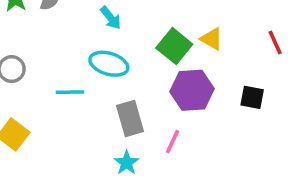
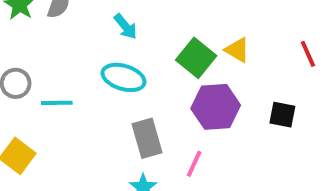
cyan line: (70, 92) -> (57, 103), moved

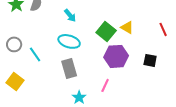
cyan line: (57, 103) -> (35, 54), turned 56
gray rectangle: (147, 138) -> (69, 68), moved

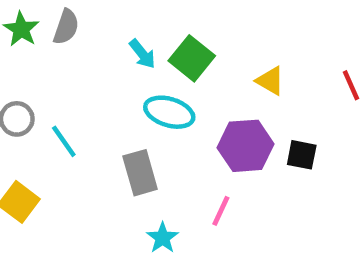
green square: (106, 31) -> (192, 58), moved
cyan ellipse: (69, 41) -> (169, 112), moved
black square: (150, 60) -> (302, 155), moved

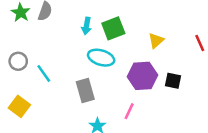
cyan arrow: (142, 54) -> (86, 26), turned 49
green square: (192, 58) -> (113, 28), turned 30
yellow triangle: (270, 81) -> (156, 41), turned 49

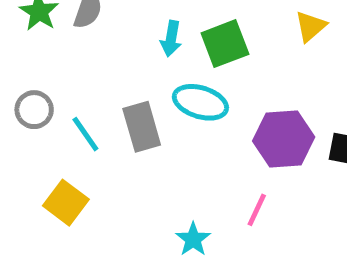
yellow triangle: (156, 41) -> (311, 26), moved
gray rectangle: (85, 91) -> (142, 127), moved
yellow square: (19, 106) -> (66, 203), moved

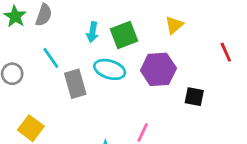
cyan line: (85, 134) -> (51, 58), moved
purple hexagon: (284, 139) -> (158, 69), moved

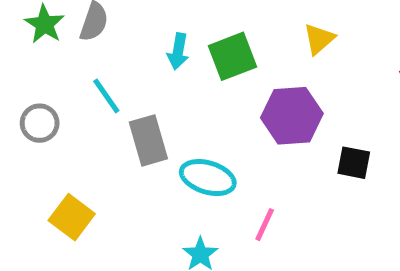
cyan ellipse: (110, 69) -> (208, 178), moved

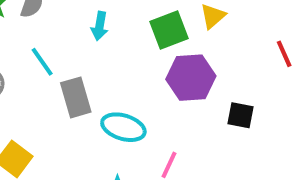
green square: (233, 56) -> (169, 30), moved

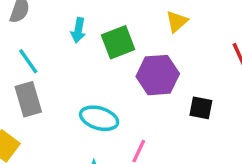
green square: (169, 30) -> (118, 42), moved
gray rectangle: (76, 97) -> (28, 99), moved

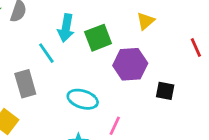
cyan arrow: (78, 30) -> (66, 28), size x1.4
cyan line: (28, 61) -> (46, 53), moved

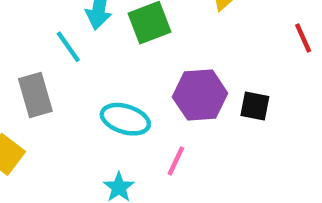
purple hexagon: (130, 64) -> (200, 95), moved

